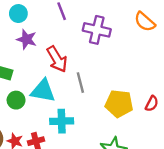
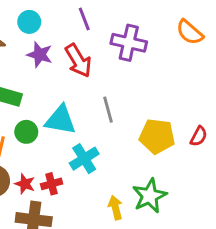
red arrow: (57, 59) -> (78, 61), moved
cyan cross: (62, 121) -> (84, 159), turned -30

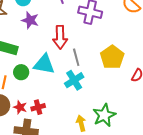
red arrow: (78, 61) -> (60, 37), moved, turned 30
yellow pentagon: (157, 136) -> (112, 57), moved, turned 30
cyan cross: (84, 159) -> (74, 80), moved

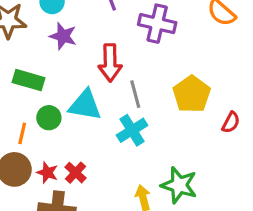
red cross: (38, 107) -> (76, 173), turned -32
green star: (104, 115) -> (179, 185), turned -30

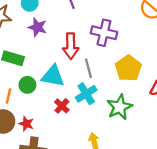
purple cross: (157, 24) -> (104, 33), moved
red cross: (76, 173) -> (62, 106), moved
green star: (179, 185) -> (120, 107), moved, turned 30

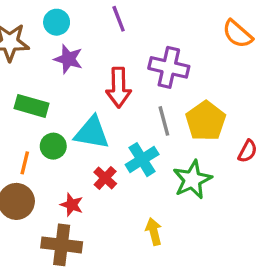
gray line: (88, 68) -> (164, 121), moved
red star: (26, 124) -> (72, 205), moved

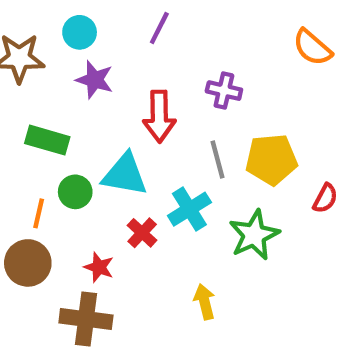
purple line: (119, 19) -> (159, 28), turned 48
purple cross: (169, 67) -> (224, 91), size x0.7
yellow pentagon: (206, 121) -> (271, 159), turned 30

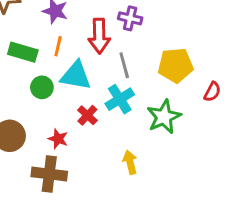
purple cross: (224, 91) -> (130, 18), moved
gray line: (217, 159) -> (124, 65), moved
orange line: (39, 213) -> (58, 46), moved

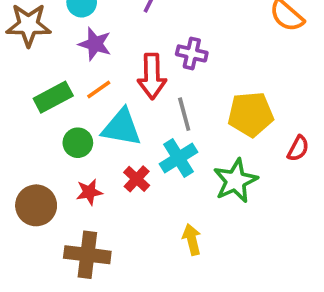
orange line: (58, 46) -> (99, 90), turned 42
green rectangle: (23, 52) -> (53, 97), turned -44
red star: (58, 139) -> (89, 192), moved, turned -30

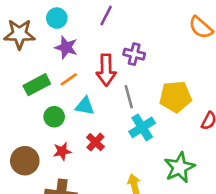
cyan triangle: (122, 128) -> (85, 106), size x0.7
cyan cross: (178, 158) -> (142, 127), moved
green star: (235, 181) -> (179, 167), moved

